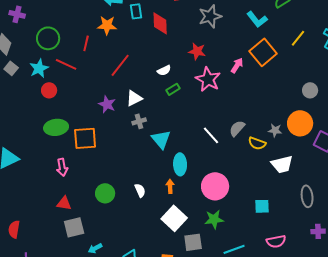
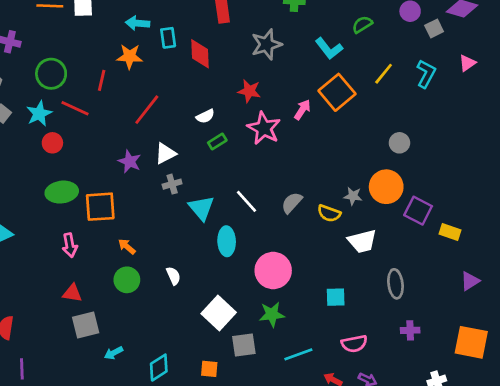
gray semicircle: (237, 128) -> (292, 203), moved
white line: (211, 135) -> (247, 201), moved
orange arrow: (170, 186) -> (127, 247), moved, turned -48

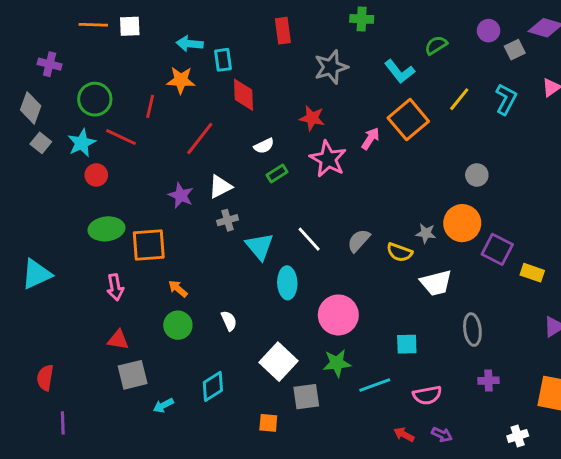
red diamond: (200, 54) -> (244, 95), moved
cyan line: (298, 354) -> (375, 385), moved
cyan diamond: (159, 368) -> (213, 386), moved

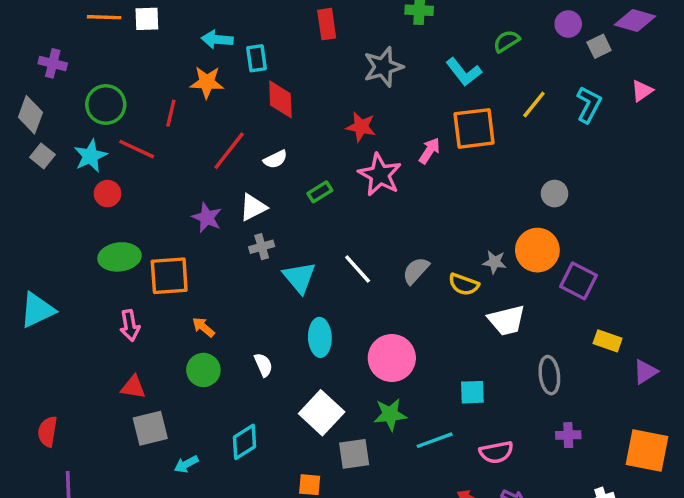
orange square: (408, 120) -> (474, 128), turned 33
white semicircle: (264, 146) -> (275, 159), moved
yellow rectangle: (532, 273) -> (608, 341), moved
cyan ellipse: (287, 283) -> (320, 337), moved

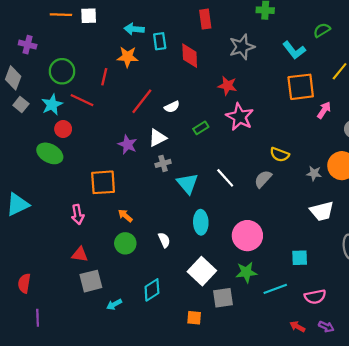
red diamond: (280, 99) -> (190, 56), moved
pink arrow: (429, 151) -> (324, 110), moved
green ellipse: (119, 257) -> (50, 153), moved, turned 35
yellow semicircle: (464, 284) -> (280, 155), moved

